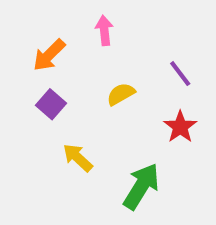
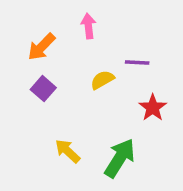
purple line: (180, 74) -> (137, 62), moved, turned -50
yellow arrow: (78, 158) -> (68, 151), moved

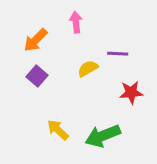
red star: (153, 108) -> (131, 92), turned 30
green arrow: (120, 158) -> (103, 136), turned -144

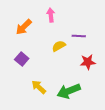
purple square: (37, 76) -> (22, 59), moved

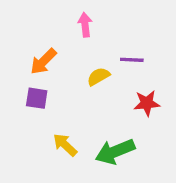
orange arrow: (24, 27) -> (43, 61), moved
purple square: (22, 59) -> (37, 98), turned -32

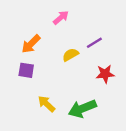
pink arrow: (85, 25) -> (61, 18), turned 56
purple line: (132, 60) -> (94, 43), turned -35

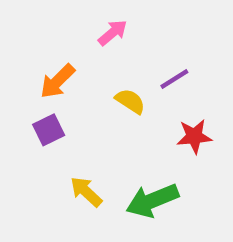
yellow semicircle: (70, 55) -> (130, 101), turned 63
purple square: (26, 70) -> (49, 130), turned -35

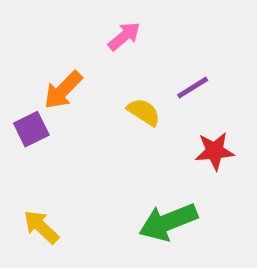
purple square: (49, 130) -> (31, 129), moved
yellow arrow: (86, 192) -> (41, 227), moved

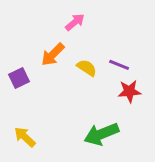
purple line: (193, 88) -> (119, 65), moved, turned 54
orange arrow: (63, 90) -> (53, 54), moved

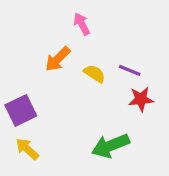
pink arrow: (75, 22) -> (82, 24), turned -78
purple square: (19, 78) -> (21, 110), moved, size x1.4

